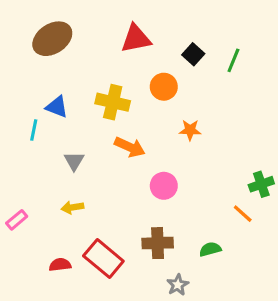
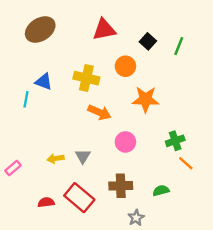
orange star: (190, 130) -> (146, 99), size x1.6
gray triangle: (74, 161) -> (83, 156), moved
green cross: (261, 184) -> (175, 141), moved

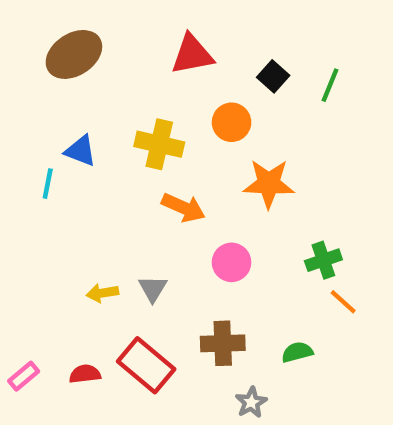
pink rectangle: (13, 168) -> (24, 376), moved

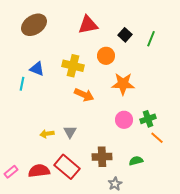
pink circle: (232, 262) -> (124, 120), moved
red semicircle: (85, 374) -> (39, 171), size x1.5

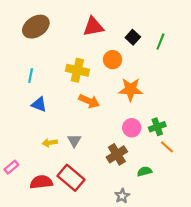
blue triangle: (37, 69) -> (39, 104), moved
cyan line: (22, 84) -> (31, 76), moved
brown cross: (102, 157) -> (117, 154), moved, turned -30
pink rectangle: (11, 172) -> (11, 167), moved

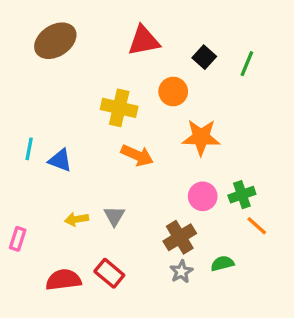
cyan line: (31, 76) -> (29, 149), moved
pink rectangle: (11, 167) -> (18, 239), moved, turned -32
red rectangle: (71, 178) -> (109, 273), size x0.7
gray star: (122, 196) -> (181, 272), moved

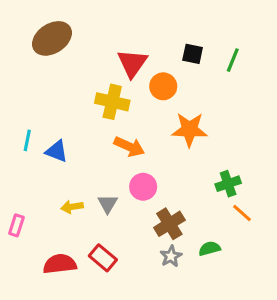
red triangle: (144, 41) -> (132, 63), moved, turned -44
black square: (204, 57) -> (193, 54), turned -30
pink circle: (203, 196) -> (143, 187), moved

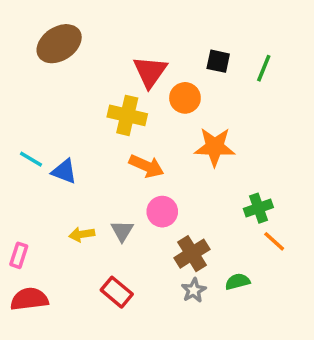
cyan line: (27, 140) -> (31, 159), turned -70
red semicircle: (60, 264) -> (29, 299), moved

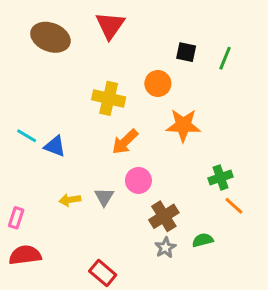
brown ellipse: (59, 44) -> (50, 37), turned 54
red triangle: (150, 72) -> (110, 25), moved
orange arrow: (147, 166) -> (125, 142), turned 112
red rectangle: (117, 292) -> (103, 273), moved

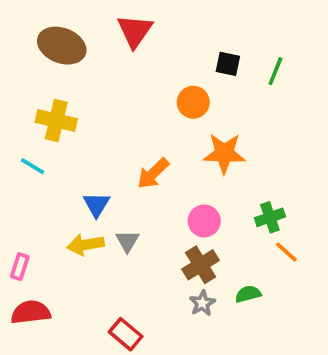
yellow cross: (109, 98) -> (56, 120), moved
blue triangle: (55, 146) -> (96, 204), moved, turned 40
pink circle: (138, 180) -> (204, 221), moved
yellow arrow: (70, 200) -> (85, 245), size x1.4

